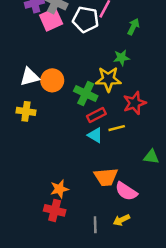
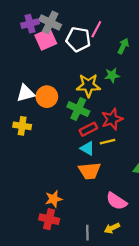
yellow star: (108, 79) -> (88, 85), moved
red star: (135, 103) -> (112, 119), moved
orange trapezoid: (106, 177) -> (90, 171), moved

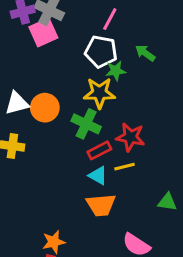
white pentagon: (78, 39) -> (101, 52), moved
green arrow: (123, 46) -> (145, 53), moved, turned -80
green star: (112, 75) -> (116, 71), moved
red star: (112, 119) -> (130, 137), turned 30

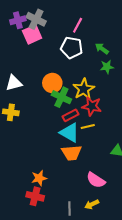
green star: (116, 71) -> (107, 67), moved
yellow star: (99, 93) -> (84, 89), moved, turned -30
orange circle: (45, 108) -> (52, 83), moved
cyan triangle: (98, 176) -> (69, 133), size x1.5

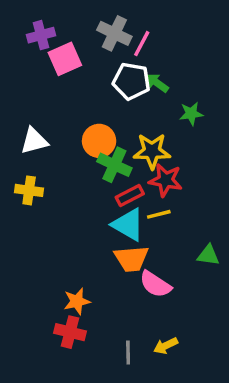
gray cross: (36, 19) -> (114, 33), moved
green arrow: (102, 49) -> (157, 83), moved
yellow star: (84, 89) -> (152, 151), turned 30
pink semicircle: (96, 180) -> (155, 284), moved

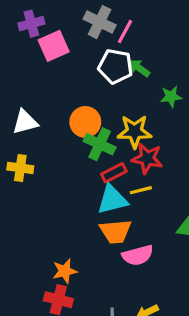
cyan triangle: (128, 225) -> (112, 200), turned -44
pink semicircle: (155, 284) -> (138, 255), turned -48

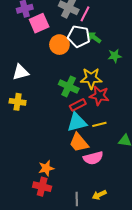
orange circle: (85, 122) -> (59, 45), moved
yellow line: (141, 190) -> (99, 124), moved
orange trapezoid: (115, 231) -> (79, 143), turned 55

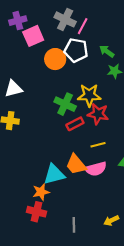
green arrow: (94, 37) -> (107, 51), moved
cyan triangle: (77, 122) -> (54, 174), moved
pink semicircle: (93, 158) -> (96, 169), moved
yellow arrow: (99, 195) -> (111, 221), moved

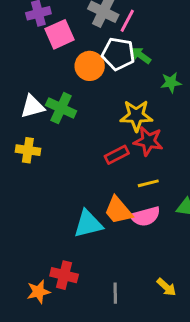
green arrow: (107, 51) -> (141, 55), moved
green cross: (65, 104) -> (61, 108), moved
orange star: (41, 192) -> (38, 292), moved
yellow arrow: (111, 221) -> (166, 287), turned -112

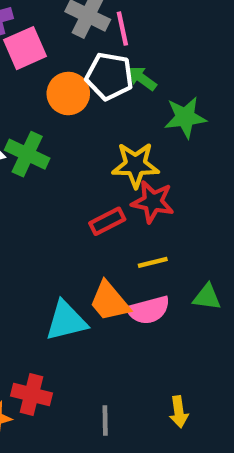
pink line: (127, 21) -> (122, 29), turned -40
green star: (171, 82) -> (185, 117), size x1.4
yellow arrow: (166, 287) -> (179, 412), turned 40

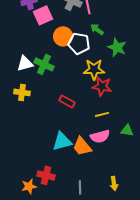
white pentagon: (109, 76) -> (79, 43), moved
green star: (185, 117) -> (117, 47), turned 30
red rectangle: (107, 221) -> (67, 101), moved, turned 56
orange trapezoid: (109, 301) -> (82, 146), moved

